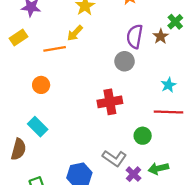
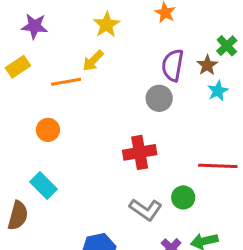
cyan star: (169, 85) -> (218, 91), moved
gray L-shape: (114, 158) -> (146, 210), moved

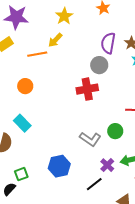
purple star: (34, 26) -> (16, 17), size x1.4
red cross: (140, 152) -> (87, 89), moved

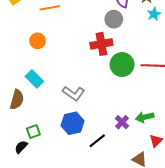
green circle: (115, 131) -> (122, 65), moved, size x1.5
gray L-shape: (90, 139) -> (74, 93), moved
black line: (94, 184) -> (97, 141), moved

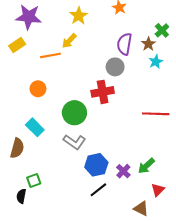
green circle: (122, 65) -> (74, 113), moved
green arrow: (145, 117) -> (146, 166), turned -30
blue hexagon: (73, 123) -> (96, 165), moved
black semicircle: (21, 147) -> (21, 196), turned -32

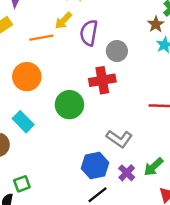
purple semicircle: (124, 44) -> (89, 33), moved
orange circle: (38, 89) -> (27, 77), size x1.5
gray L-shape: (74, 142) -> (119, 139), moved

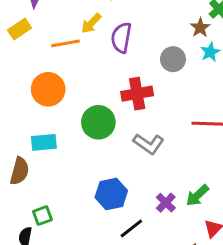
gray circle: (117, 51) -> (173, 59), moved
cyan rectangle: (23, 122) -> (44, 142), turned -50
gray L-shape: (119, 139) -> (149, 144), moved
blue hexagon: (95, 166) -> (111, 194), moved

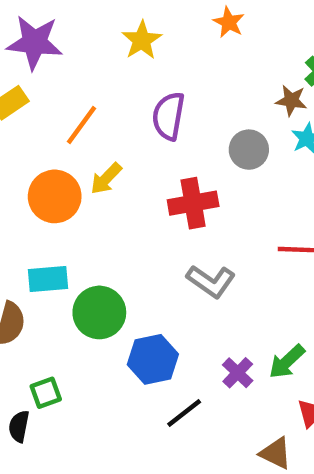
yellow arrow: (91, 23) -> (106, 179), moved
brown star: (200, 28) -> (291, 100), turned -30
orange line: (65, 43) -> (81, 125), turned -44
green circle: (98, 122) -> (99, 312), moved

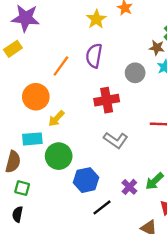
yellow star: (142, 40) -> (96, 19), moved
orange line: (81, 125) -> (61, 66), moved
yellow arrow: (106, 179) -> (56, 118), moved
green square: (46, 393) -> (22, 188), moved, turned 35

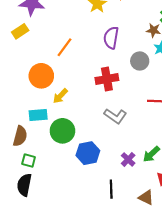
purple semicircle: (94, 56) -> (111, 38), moved
gray circle: (135, 73) -> (140, 61), moved
black line: (102, 207) -> (111, 189), moved, turned -54
black semicircle: (18, 214) -> (24, 185), size x1.5

